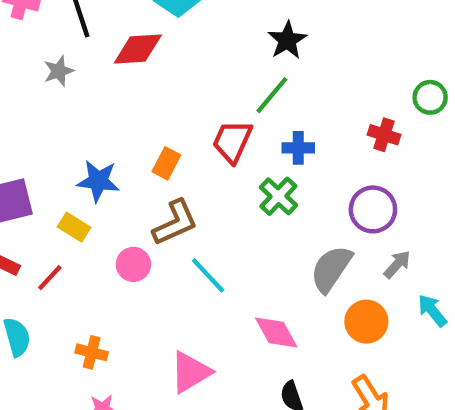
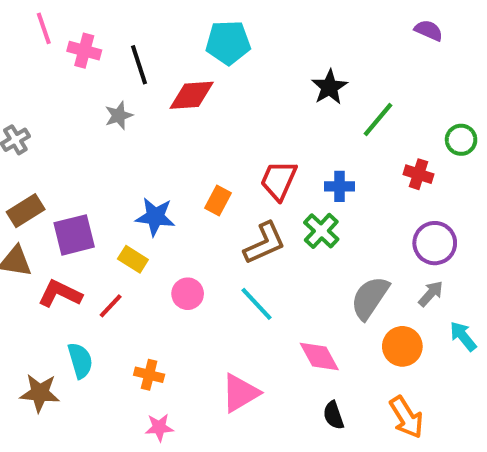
green line: (272, 95) -> (378, 120), moved
purple circle: (373, 209) -> (435, 243), moved
brown L-shape: (175, 223) -> (265, 243), moved

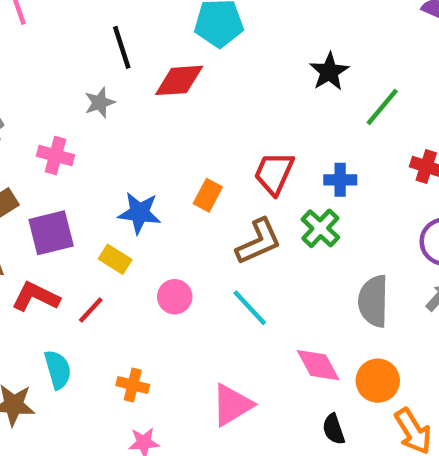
pink cross: (84, 51) -> (56, 155), moved
gray semicircle: (370, 298) -> (373, 301), turned -33
orange circle: (402, 346) -> (378, 381), moved

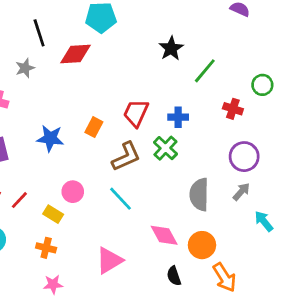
yellow rectangle: (115, 259) -> (53, 214), moved

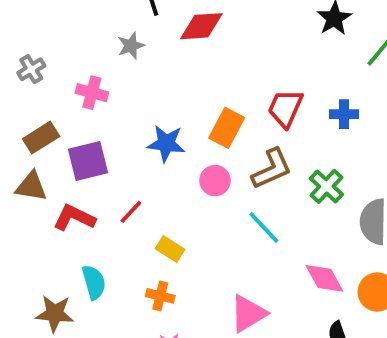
orange rectangle: (94, 127) -> (227, 128), size x1.4
green cross: (165, 148) -> (326, 186), moved
pink circle: (73, 192) -> (215, 181), moved
red line: (19, 200) -> (131, 212), moved

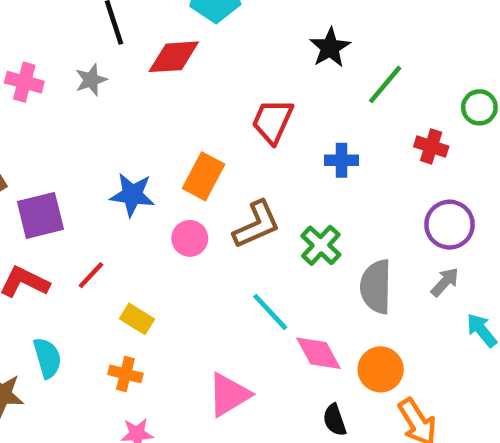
pink cross: (92, 93) -> (24, 82), moved
red trapezoid: (285, 108) -> (273, 121), moved
cyan line: (264, 228) -> (270, 312), moved

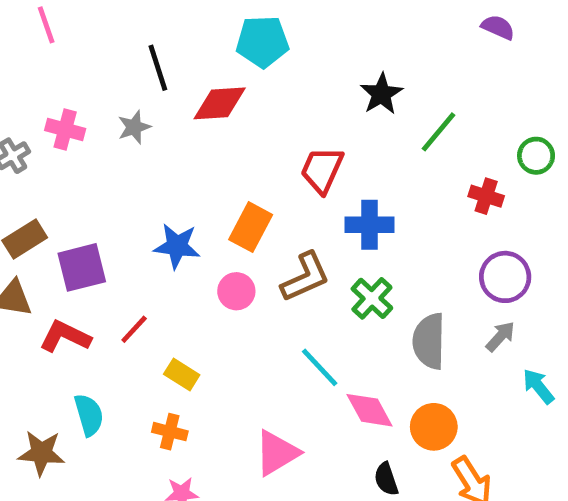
blue cross: (341, 160) -> (370, 225), moved, size x1.4

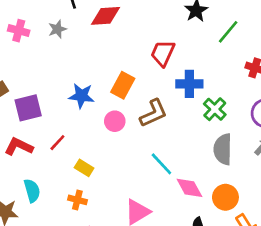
green cross: (372, 298) -> (215, 109), moved

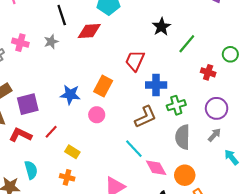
green cross: (215, 109) -> (176, 105), turned 30
brown L-shape: (153, 113) -> (146, 117), moved

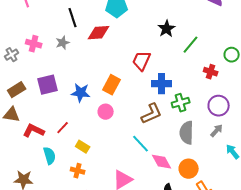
purple square: (28, 104) -> (48, 85), moved
cyan semicircle: (31, 170) -> (50, 156), moved

